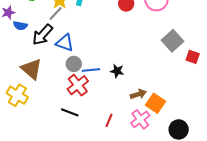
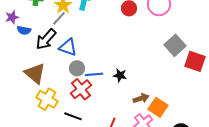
red square: (193, 57) -> (195, 61), size x1.5
yellow cross: (17, 95) -> (47, 99), moved

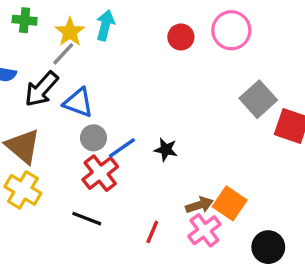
blue line: (94, 74) -> (122, 148), turned -30
brown arrow: (141, 98) -> (199, 205), moved
yellow cross: (47, 99) -> (23, 190), moved

